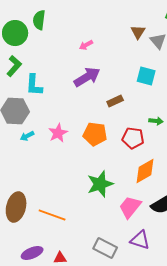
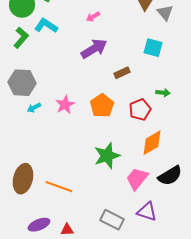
cyan L-shape: (34, 85) -> (46, 26), moved, turned 120
orange pentagon: (95, 134) -> (102, 106), turned 30
red pentagon: (133, 138) -> (140, 110), turned -30

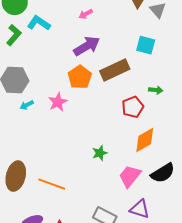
brown rectangle: (122, 73) -> (115, 70), size x1.8
orange pentagon: (102, 106) -> (80, 77), moved
green star: (107, 156) -> (100, 153), size x0.6

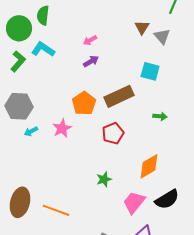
purple arrow: (87, 46) -> (91, 61), moved, size x0.6
red pentagon: (133, 107) -> (113, 133), moved

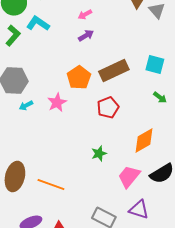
cyan square: (150, 71) -> (155, 64), moved
green arrow: (160, 116) -> (160, 98), moved, turned 32

